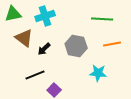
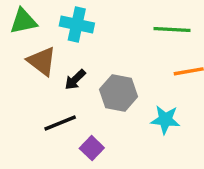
cyan cross: (45, 16) -> (77, 25), turned 30
gray hexagon: (76, 46) -> (119, 93), moved

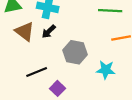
black arrow: (75, 80) -> (49, 31), moved

